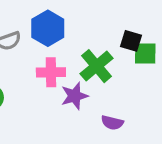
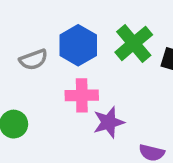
green cross: (97, 66) -> (134, 43), moved

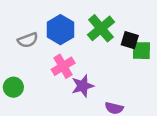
pink cross: (82, 95) -> (63, 66), turned -30

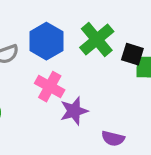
pink cross: (63, 66) -> (50, 87), turned -30

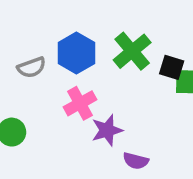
pink cross: (50, 87) -> (80, 103), turned 32
purple semicircle: (113, 139) -> (136, 161), moved

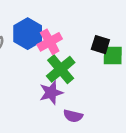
green cross: (132, 51) -> (61, 69), moved
pink cross: (80, 103) -> (50, 42), moved

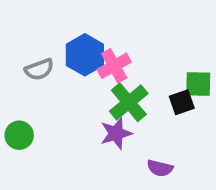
black square: (100, 45) -> (182, 102), moved, turned -36
purple semicircle: (73, 116) -> (160, 168), moved

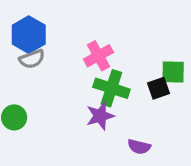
blue hexagon: (85, 55) -> (29, 35), moved
green cross: (129, 102) -> (111, 88), turned -32

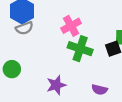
purple star: (100, 116) -> (56, 85), moved

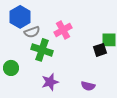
gray semicircle: (24, 28) -> (32, 32), moved
green cross: (80, 49) -> (42, 50), moved

